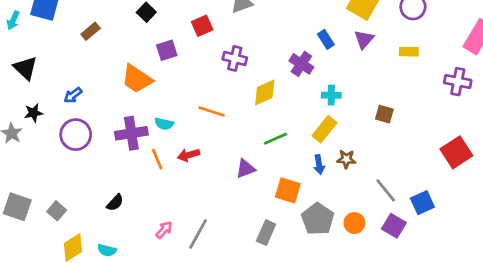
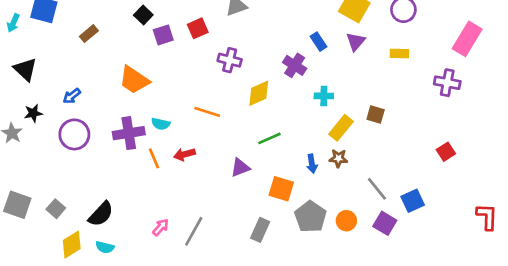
purple square: (167, 50) -> (163, 35), moved
yellow rectangle: (325, 129) -> (341, 128), moved
red square: (456, 152) -> (446, 152), size x0.6
black semicircle: (115, 203) -> (101, 214), moved, size x1.5

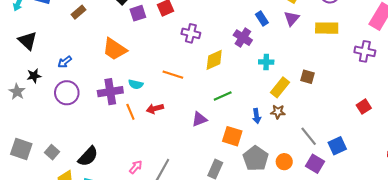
yellow rectangle: (399, 53) -> (327, 28), size x1.5

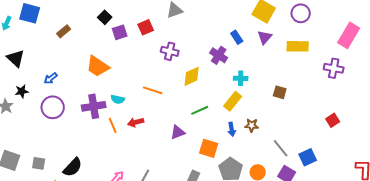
yellow rectangle: (280, 87) -> (233, 101), moved
gray square: (52, 152) -> (39, 163), turned -32

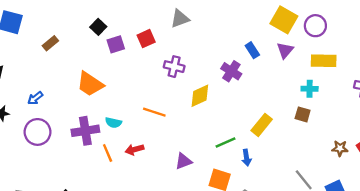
purple circle: (301, 13) -> (315, 26), moved
cyan cross: (241, 78) -> (310, 89), moved
yellow rectangle: (233, 101) -> (262, 125), moved
green line: (200, 110) -> (225, 142), moved
brown star: (252, 125) -> (340, 148), moved

